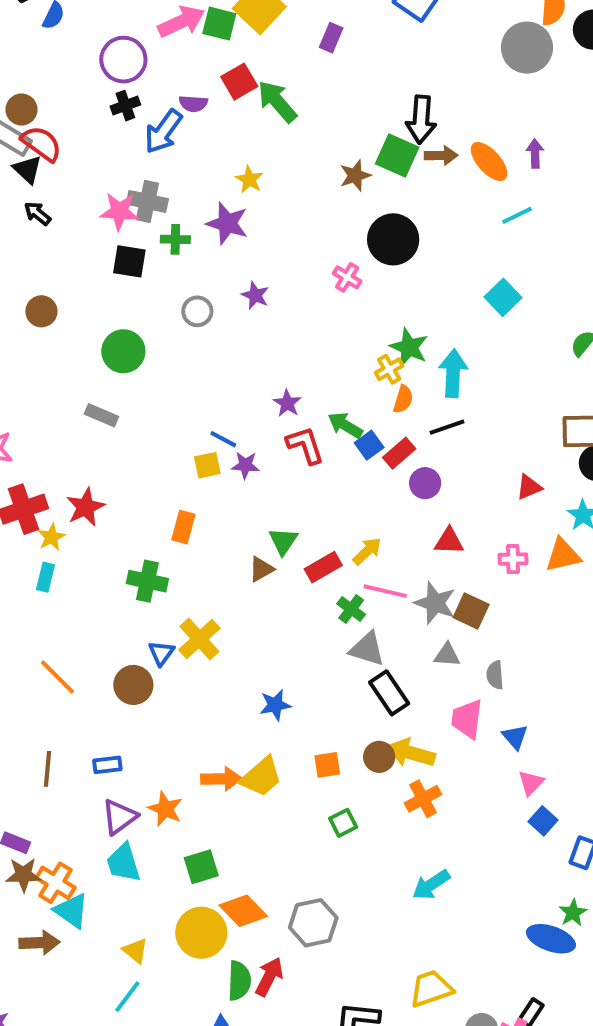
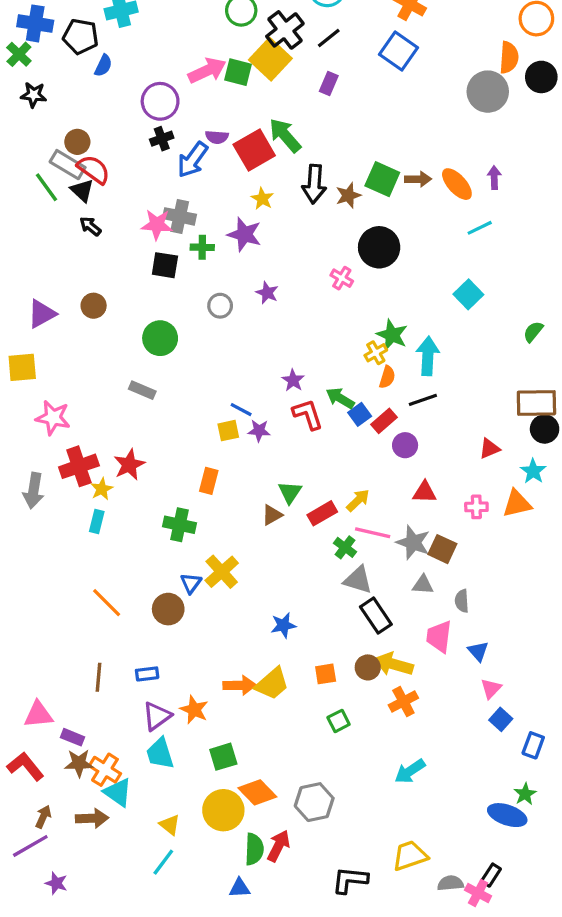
red square: (239, 82) -> (254, 150), moved, size x1.4
black arrow: (421, 120) -> (314, 184), moved

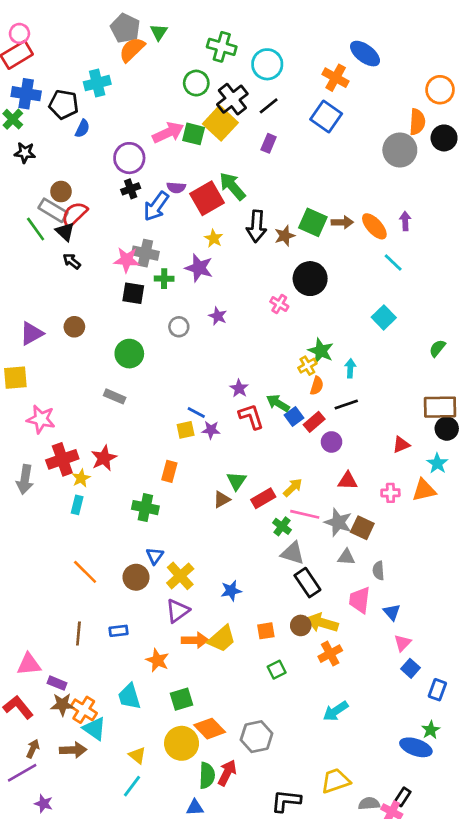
red semicircle: (94, 169) -> (74, 214), turned -80
cyan line: (480, 228) -> (393, 262), turned 70
cyan arrow: (428, 356) -> (350, 368), size x0.6
yellow cross: (222, 572) -> (180, 576), moved
purple triangle: (157, 716) -> (178, 611), moved

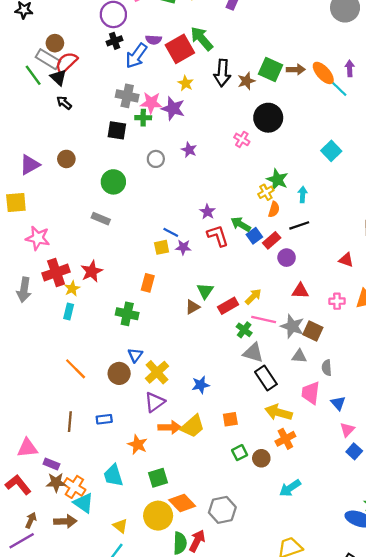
pink star: (127, 260) -> (151, 103), moved
cyan line: (393, 262) -> (339, 89), moved
red triangle: (401, 445) -> (346, 260), turned 42
brown circle: (301, 625) -> (261, 458), moved

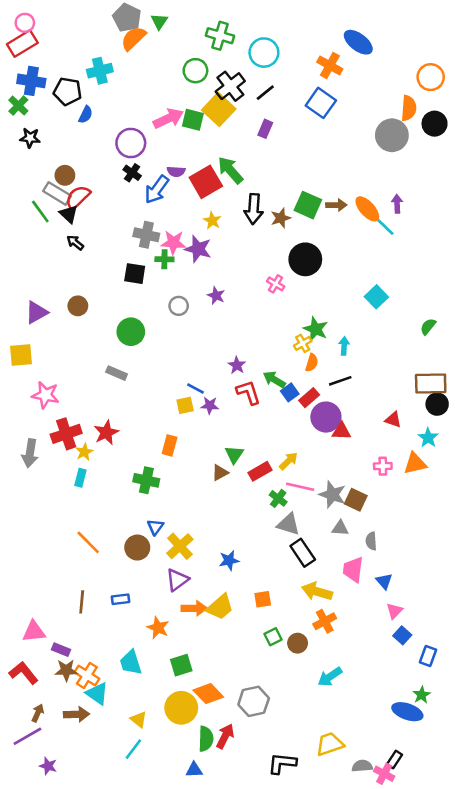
black cross: (115, 41) -> (132, 173), turned -35
purple circle: (287, 258) -> (326, 417), size x1.5
red triangle: (300, 291) -> (341, 431), moved

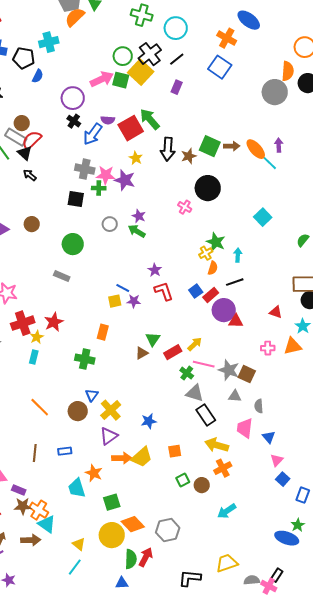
green circle: (195, 71) -> (123, 56), moved
green arrow: (274, 380) -> (137, 231), moved
cyan trapezoid: (131, 663) -> (77, 488), moved

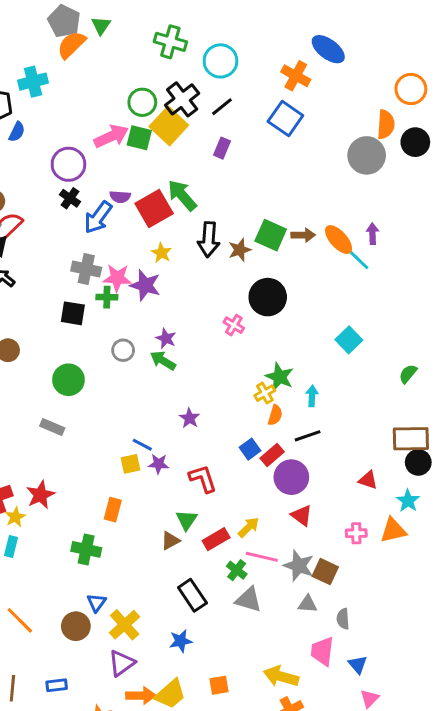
red L-shape: (164, 291) -> (203, 479), moved
red triangle: (236, 321) -> (302, 516), moved, turned 35
black rectangle: (206, 415) -> (192, 595), moved

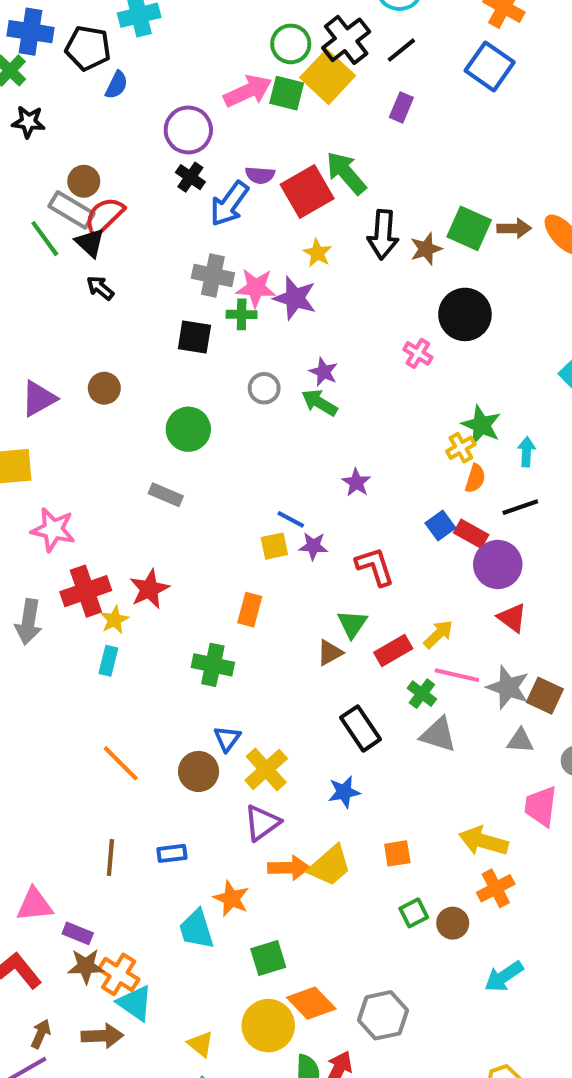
red rectangle: (272, 455) -> (471, 534), turned 70

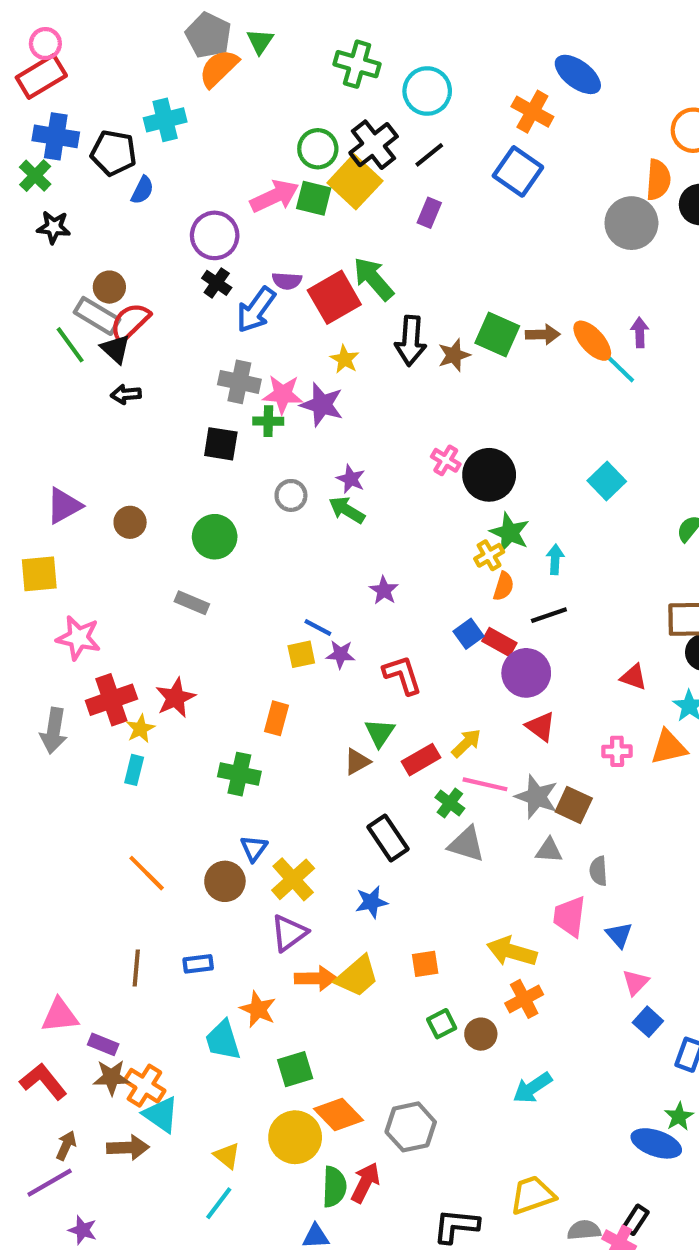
black arrow: (100, 288) -> (126, 394), turned -44
black circle: (465, 314) -> (489, 475), moved
brown circle: (104, 388) -> (130, 522), moved

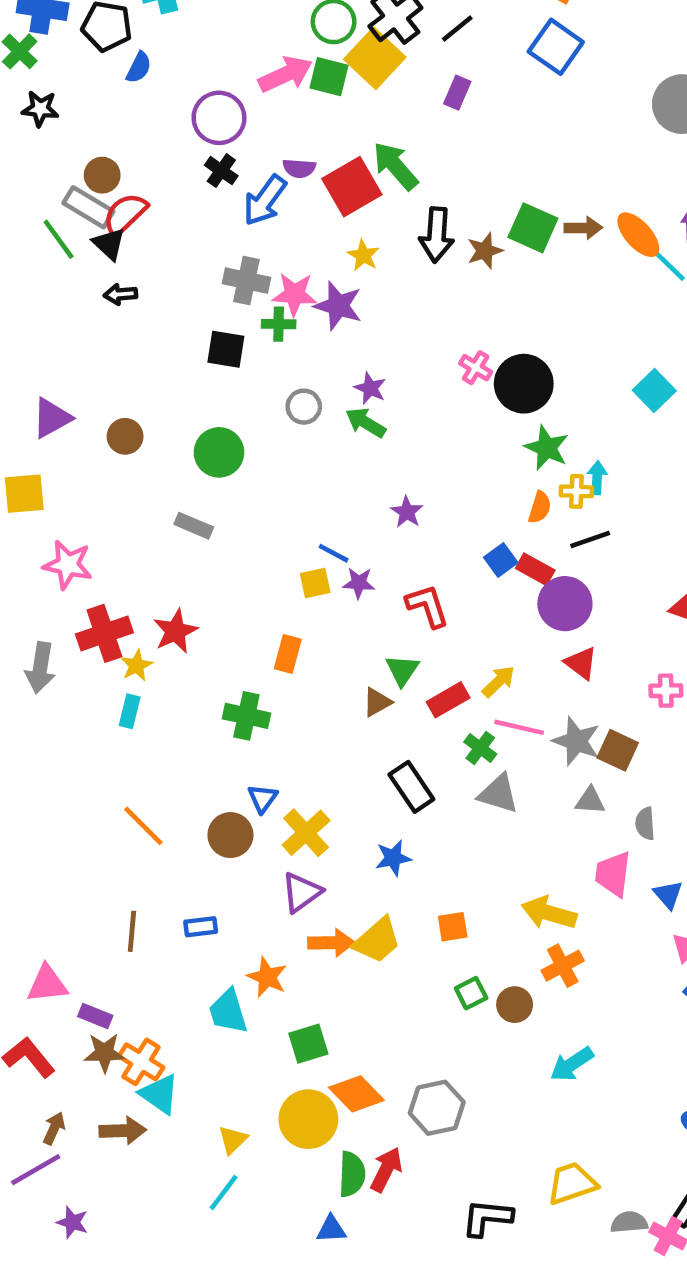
yellow cross: (489, 555) -> (576, 491), moved, turned 32
yellow triangle: (227, 1156) -> (233, 1140), turned 36

